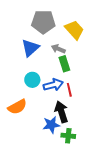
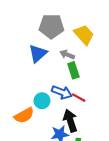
cyan circle: (32, 80) -> (42, 101), moved
blue arrow: (53, 85) -> (62, 92), turned 36
red line: (69, 90) -> (79, 98), turned -48

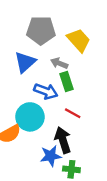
blue arrow: (62, 92) -> (46, 91), moved
cyan circle: (42, 101) -> (30, 117), size x1.5

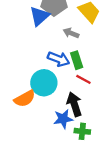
blue triangle: (25, 62) -> (39, 16), moved
green rectangle: (67, 82) -> (77, 60), moved

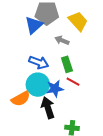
blue arrow: (59, 59) -> (39, 62), moved
black arrow: (74, 104) -> (48, 108), moved
blue star: (63, 119) -> (55, 89), moved

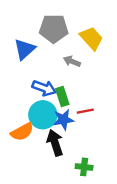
blue triangle: (34, 25) -> (25, 49), moved
green rectangle: (67, 64) -> (62, 97), moved
red line: (73, 82) -> (85, 111), turned -40

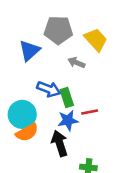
cyan circle: (43, 115) -> (22, 114), moved

